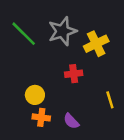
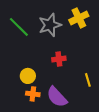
yellow cross: (96, 44) -> (79, 18), moved
purple semicircle: (71, 121) -> (57, 97), size x1.6

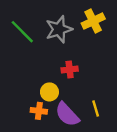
yellow circle: (28, 76) -> (49, 92), moved
yellow line: (88, 80) -> (96, 108), moved

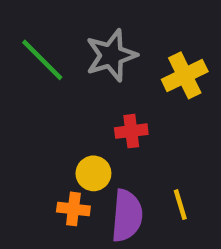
yellow cross: (93, 21) -> (185, 75), moved
purple semicircle: (67, 114) -> (127, 216), turned -132

